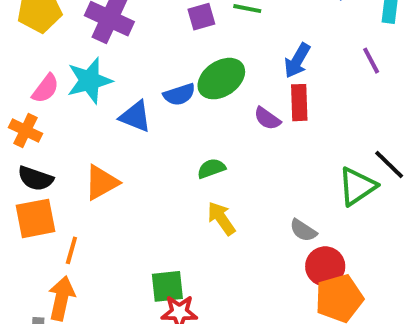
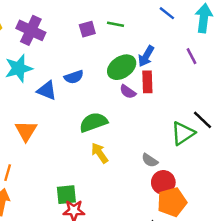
green ellipse: (221, 79) -> (122, 67), moved
green semicircle: (211, 168) -> (93, 122), size x1.6
orange triangle: (101, 182) -> (26, 131), turned -30

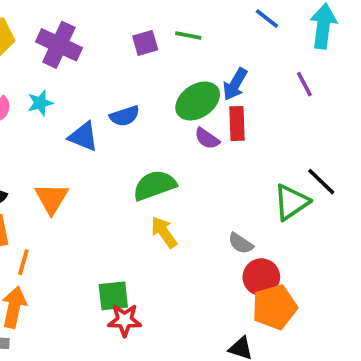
cyan star: (19, 68) -> (40, 103), size x0.6

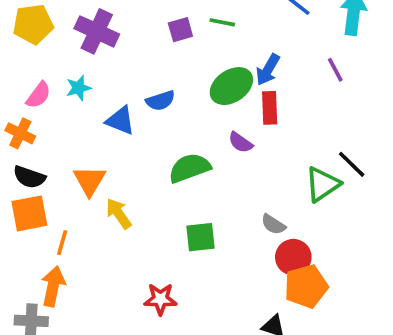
purple semicircle: (207, 138) -> (241, 142), moved
yellow arrow: (164, 232) -> (119, 213), moved
green square: (113, 296) -> (200, 237), moved

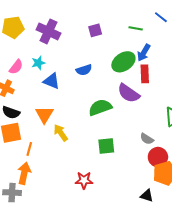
green line: (222, 22) -> (136, 28), moved
blue triangle: (120, 121) -> (52, 81), moved
purple semicircle: (241, 142) -> (129, 93), size x1.6

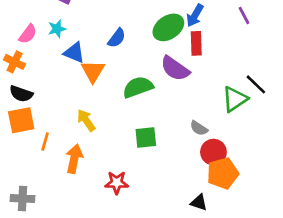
blue semicircle: (84, 70) -> (117, 38), turned -35
orange triangle: (44, 115) -> (93, 71), moved
orange arrow: (24, 173) -> (74, 159), moved

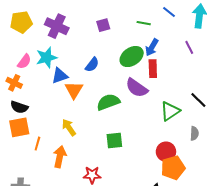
cyan star: (57, 29) -> (47, 58), size x1.5
blue triangle: (74, 53) -> (60, 76), turned -42
green triangle: (235, 99) -> (170, 111), moved
gray semicircle: (199, 128) -> (194, 133), moved, turned -120

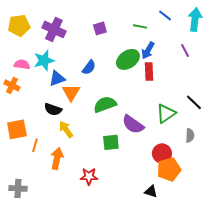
pink semicircle: (24, 62) -> (22, 64), turned -119
purple semicircle: (137, 88) -> (133, 124), moved
black semicircle: (19, 107) -> (53, 109), moved

